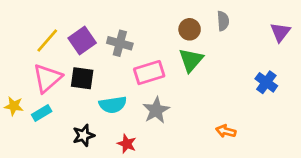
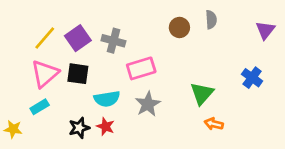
green triangle: (191, 60) -> (202, 93), moved
yellow star: (14, 106) -> (13, 129), moved
red star: (127, 144) -> (106, 126), moved

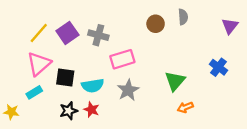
black square: (78, 74) -> (65, 78), moved
orange arrow: (214, 124) -> (185, 107), turned -35

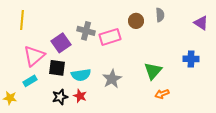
purple triangle: (230, 26) -> (201, 23), turned -35
yellow line: (39, 33) -> (22, 20), moved, turned -36
purple square: (67, 33) -> (61, 43), moved
pink rectangle: (122, 59) -> (110, 37), moved
blue cross: (218, 67) -> (191, 59), turned -35

